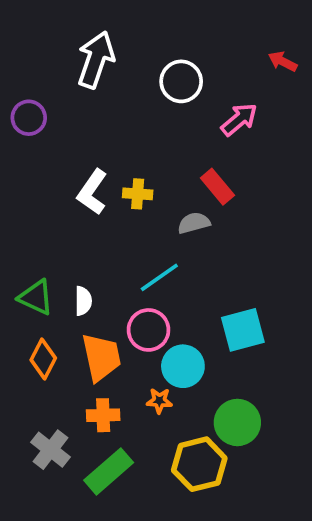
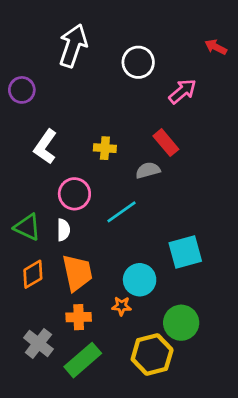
white L-shape: (92, 192) -> (45, 147), moved
pink circle: (148, 330) -> (74, 194), moved
orange diamond: (43, 359) -> (33, 274), turned 32

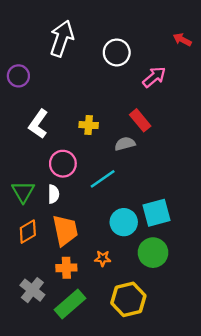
green triangle: (27, 227) -> (23, 192), turned 35
cyan circle: (140, 280) -> (124, 222), moved
green circle: (181, 323) -> (153, 253), moved

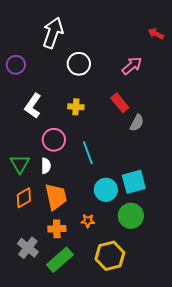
white circle: (117, 52) -> (79, 64), moved
gray semicircle: (125, 144) -> (137, 123), moved, turned 132
cyan line: (103, 179) -> (88, 153), turned -75

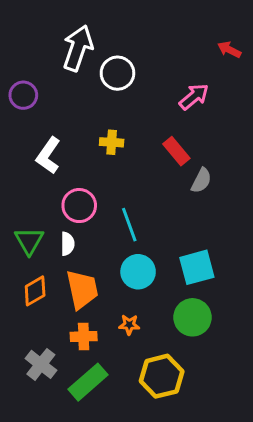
white circle: (79, 64) -> (117, 73), moved
yellow cross: (76, 107) -> (112, 142), moved
cyan circle: (106, 190) -> (138, 272), moved

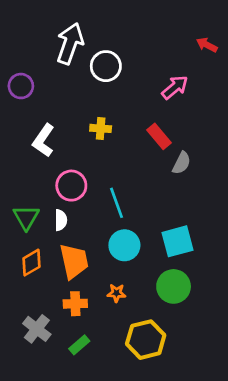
green rectangle: (88, 382) -> (79, 345), size x0.6

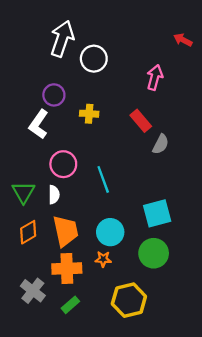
purple circle: (21, 86) -> (54, 95), moved
pink arrow: (175, 87) -> (155, 77), turned -35
cyan circle: (124, 245) -> (110, 232), moved
orange cross: (75, 304) -> (67, 268), size x1.4

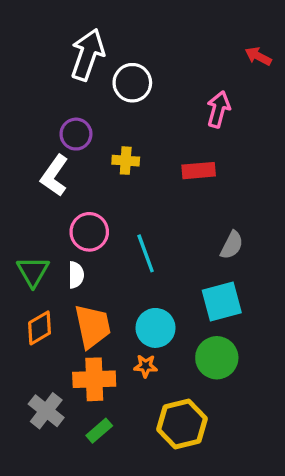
red rectangle: (141, 121) -> (199, 171), turned -55
gray semicircle: (161, 144) -> (232, 245), moved

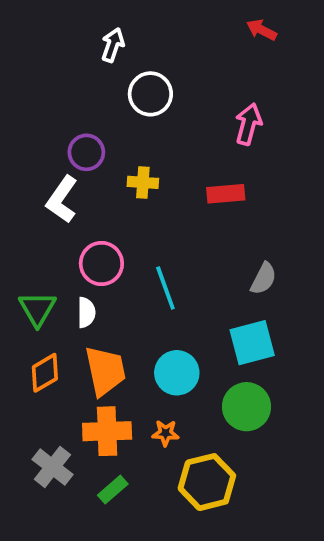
white arrow: (88, 55) -> (113, 45), moved, size x0.6
red arrow: (258, 56) -> (262, 30), moved
orange star: (146, 366) -> (165, 433), moved

